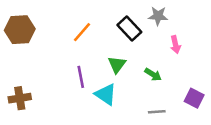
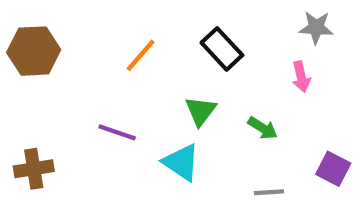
gray star: (158, 16) -> (316, 28), moved
purple line: (81, 77) -> (117, 132), moved, turned -60

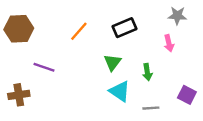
black rectangle: (222, 49) -> (124, 28), turned -70
green arrow: (263, 128) -> (147, 72), turned 49
purple line: (117, 132) -> (44, 67), moved
cyan triangle: (181, 162) -> (120, 91), moved

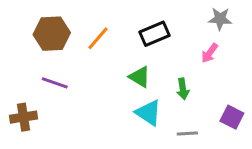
brown hexagon: (19, 29) -> (52, 34), moved
pink arrow: (169, 43) -> (210, 53), turned 49
green triangle: (112, 62) -> (140, 77), turned -36

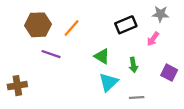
black rectangle: (155, 34) -> (126, 25), moved
purple line: (55, 83) -> (51, 54), moved
cyan triangle: (149, 113) -> (108, 82), turned 42
purple square: (232, 117) -> (169, 73), moved

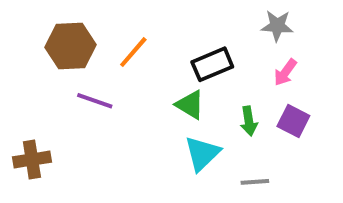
gray star: (160, 14) -> (277, 26), moved
black rectangle: (126, 25) -> (212, 64), moved
purple square: (169, 73) -> (293, 121), moved

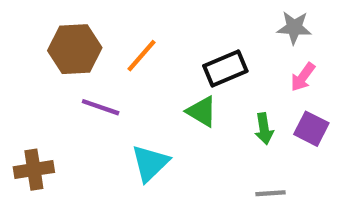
cyan triangle: (202, 153) -> (150, 163), moved

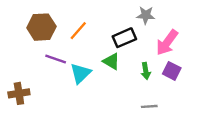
gray star: (294, 28) -> (146, 15), moved
pink arrow: (303, 77) -> (167, 42), size x1.6
cyan triangle: (150, 163) -> (81, 73), moved

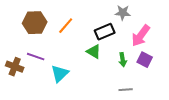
purple line: (56, 59) -> (36, 57), moved
cyan triangle: (81, 73) -> (60, 74), moved
brown cross: (19, 93) -> (15, 67), moved, turned 30

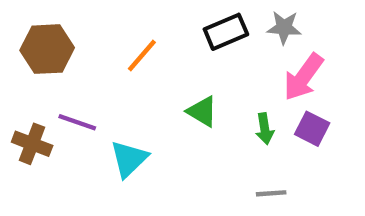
gray star: (123, 13) -> (284, 27), moved
brown hexagon: (35, 23) -> (47, 49), moved
black rectangle: (105, 32) -> (226, 32), moved

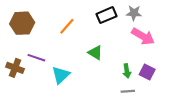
pink arrow: (303, 77) -> (143, 36), turned -95
green arrow: (265, 129) -> (127, 71), moved
purple square: (312, 129) -> (147, 72), moved

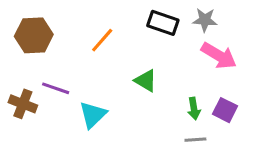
black rectangle: (106, 15) -> (163, 23), turned 42

